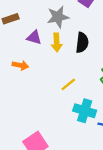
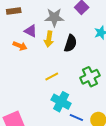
orange arrow: (20, 65) -> (20, 46), moved

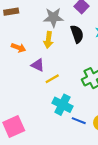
purple triangle: (31, 31) -> (38, 65), moved
black semicircle: (71, 43) -> (77, 34), moved, turned -36

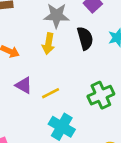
purple triangle: (38, 65) -> (24, 85), moved

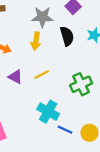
yellow line: (51, 93) -> (42, 75), moved

